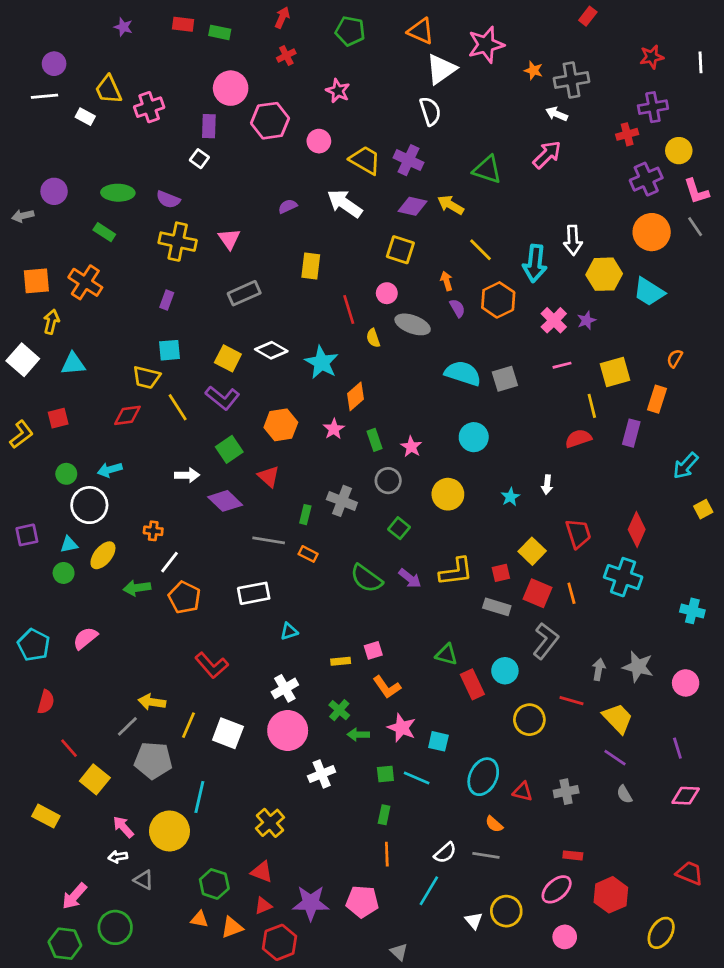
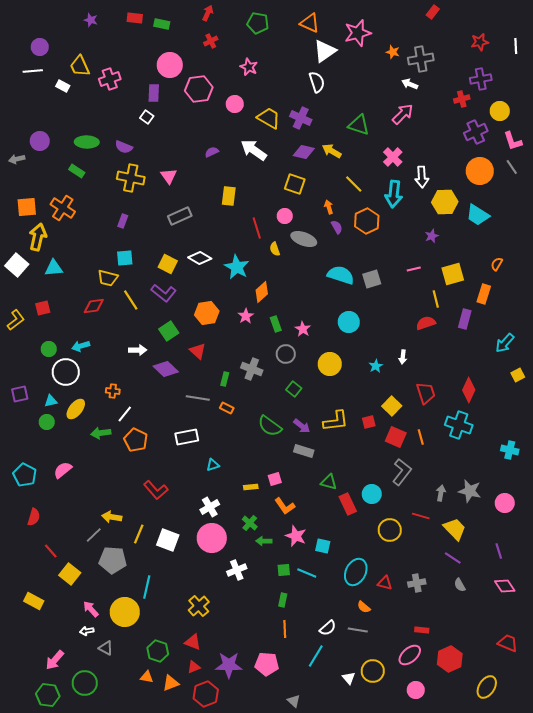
pink cross: (554, 320) -> (393, 157), moved
yellow arrow: (51, 322) -> (38, 237), size x1.5
gray rectangle: (497, 607) -> (304, 451), moved
pink diamond: (686, 796) -> (505, 586), turned 55

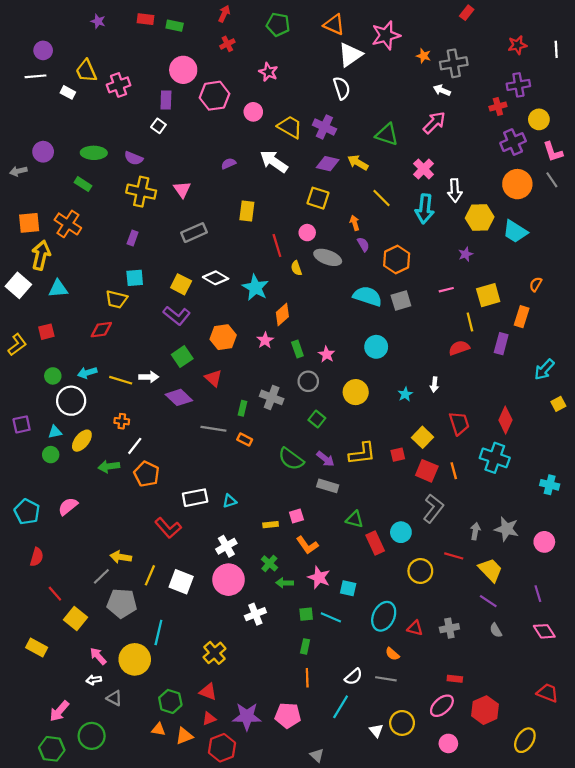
orange hexagon: (367, 221) -> (397, 260), moved
yellow line: (131, 300) -> (121, 380), moved, turned -40
white rectangle: (187, 437) -> (195, 498), moved

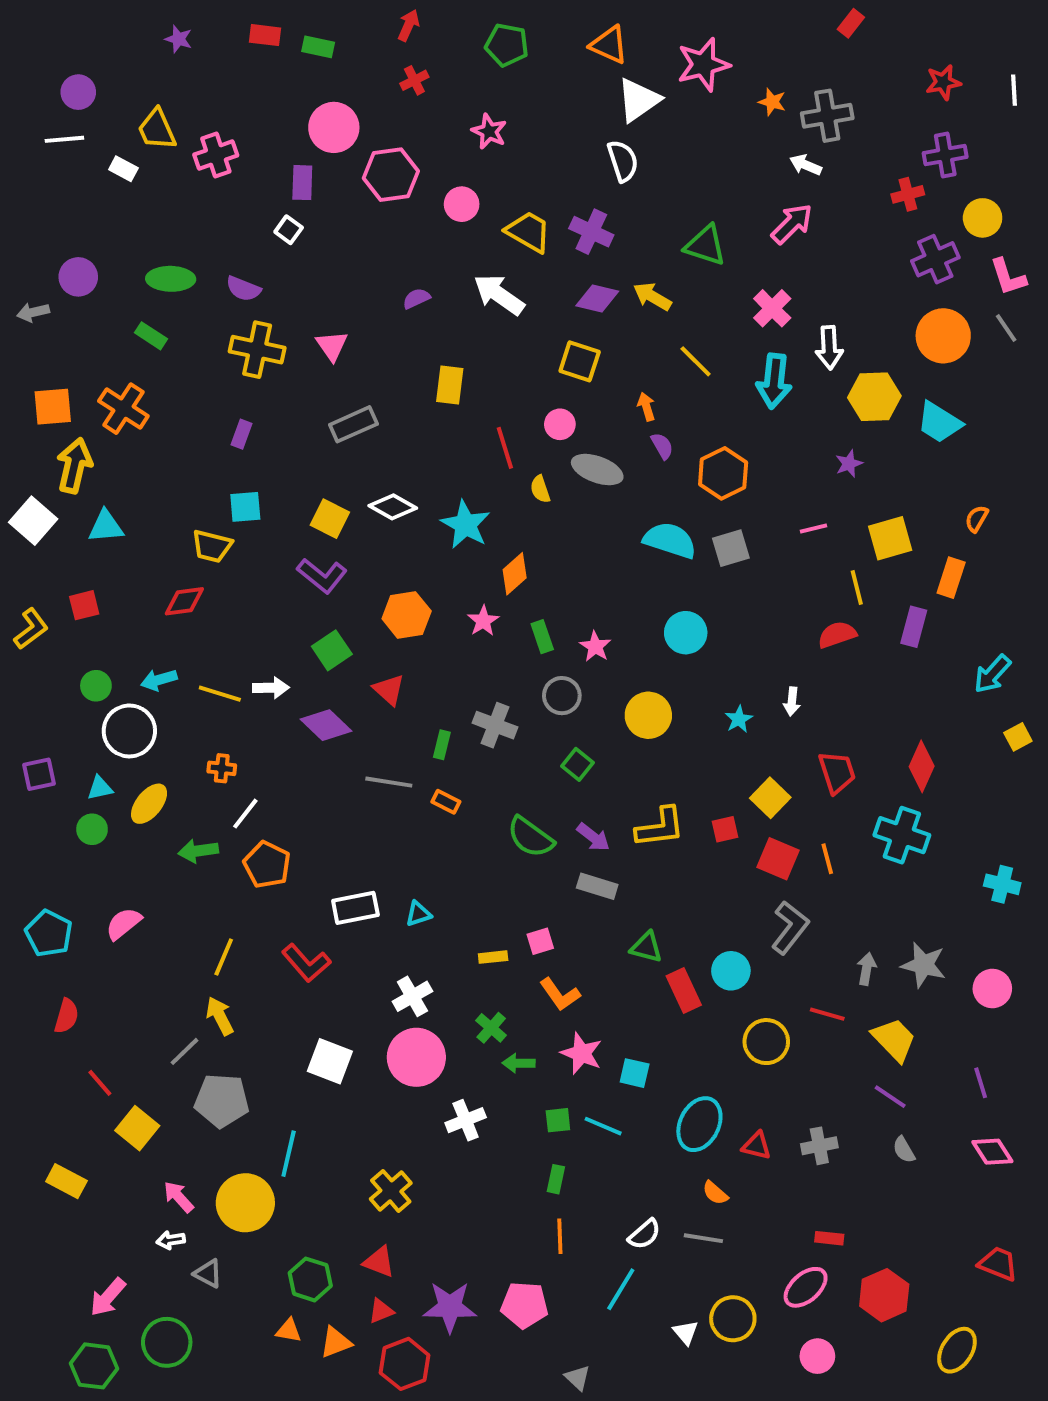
yellow arrow: (121, 557) -> (220, 1016), turned 54
yellow line: (150, 575) -> (224, 957), moved

